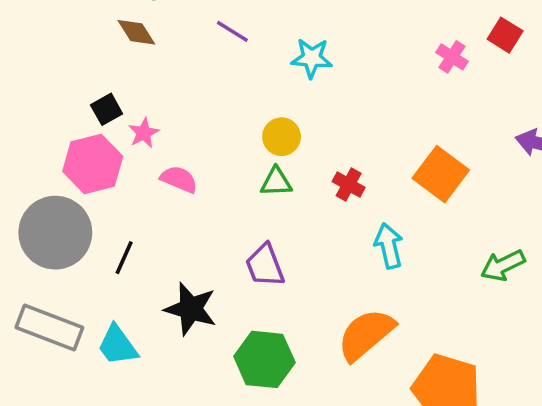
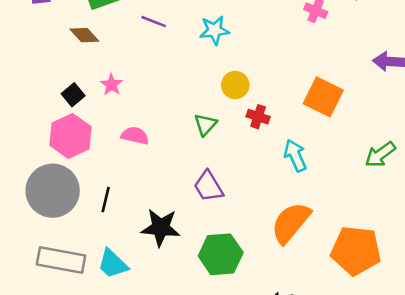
pink star: (144, 133) -> (112, 85), moved
yellow circle: (282, 137) -> (235, 85), moved
green triangle: (276, 182) -> (205, 125), turned -35

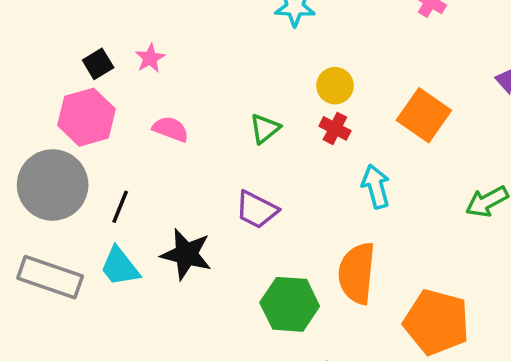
yellow circle: (235, 85) -> (335, 86), moved
purple trapezoid: (208, 186) -> (257, 210), turned -40
orange semicircle: (291, 223) -> (357, 273), turned -42
green hexagon: (221, 254) -> (290, 304), moved
cyan trapezoid: (113, 264) -> (120, 267), moved

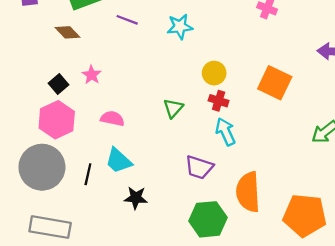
cyan arrow: (376, 186) -> (225, 132), moved
purple trapezoid: (257, 210) -> (199, 167), moved
black star: (186, 254) -> (136, 198), size x0.7
cyan trapezoid: (120, 267) -> (119, 161), moved

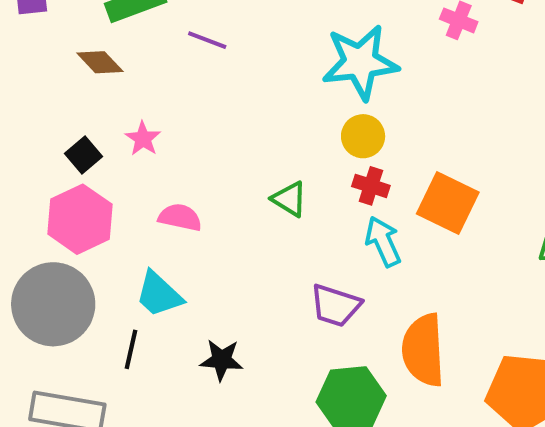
cyan star: (180, 27) -> (360, 62), moved, size x1.6
orange square: (275, 83) -> (448, 203), moved
green triangle: (173, 108) -> (289, 199), turned -40
cyan trapezoid: (119, 161) -> (159, 294), moved
black line: (88, 174) -> (131, 349), moved

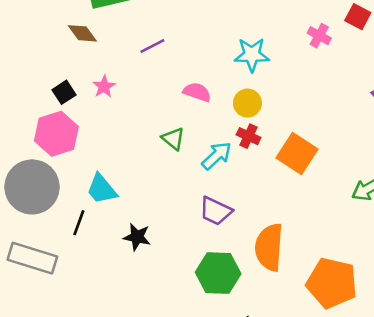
purple line: (207, 40) -> (152, 46), moved, turned -55
cyan star: (360, 62) -> (252, 55), size x0.7
green triangle: (289, 199) -> (173, 139), moved
pink semicircle: (180, 217) -> (197, 92), moved
cyan arrow: (383, 242) -> (217, 156), moved, turned 64

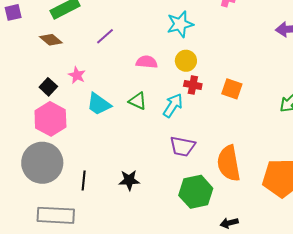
orange square: (297, 154) -> (232, 89), size x0.7
cyan trapezoid: (102, 189) -> (99, 104), moved

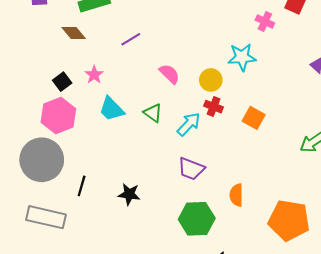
cyan star: (180, 24) -> (242, 57), moved
pink semicircle: (147, 62) -> (170, 74), turned 30
orange semicircle: (229, 163) -> (236, 195), size x0.6

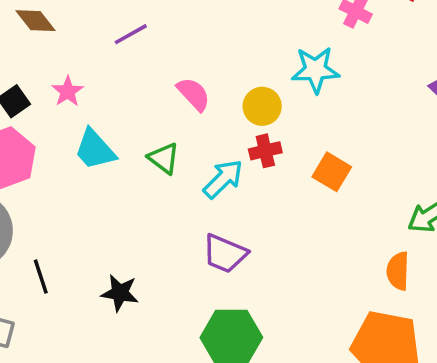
red cross: (214, 107) -> (265, 151), turned -36
black line: (82, 186) -> (41, 277), turned -36
orange semicircle: (236, 195) -> (398, 271), moved

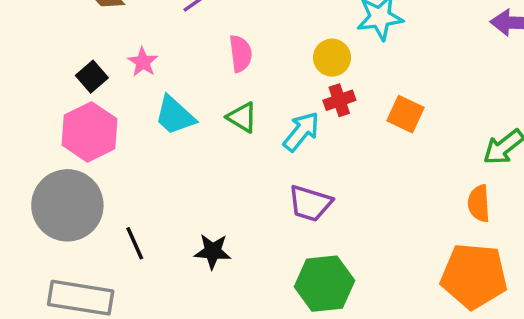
pink semicircle: (194, 94) -> (241, 54), moved, turned 42

